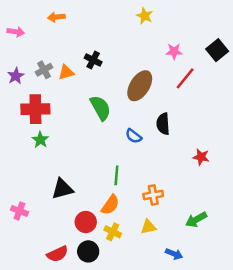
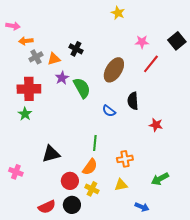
orange arrow: (56, 17) -> (26, 41), moved
purple star: (16, 76) -> (62, 78), moved
green star: (40, 140) -> (25, 114), moved
red star: (201, 157) -> (156, 125), moved

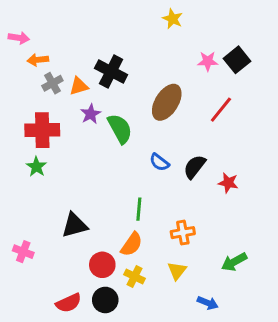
black square: (177, 41) -> (237, 60), moved
black cross: (76, 49) -> (111, 72), size x1.5
red line: (151, 64) -> (221, 110), moved
black semicircle: (133, 101) -> (195, 167), moved, turned 42
yellow triangle: (121, 185) -> (177, 271), turned -40

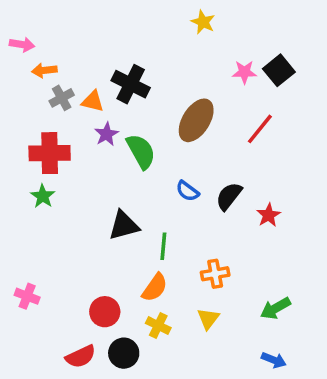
orange triangle: (79, 86) -> (93, 101), turned 30
red star: (228, 183) -> (269, 215), turned 30
black triangle: (74, 225) -> (124, 226), moved
red circle: (102, 265) -> (105, 312), moved
blue arrow: (208, 303) -> (274, 360), moved

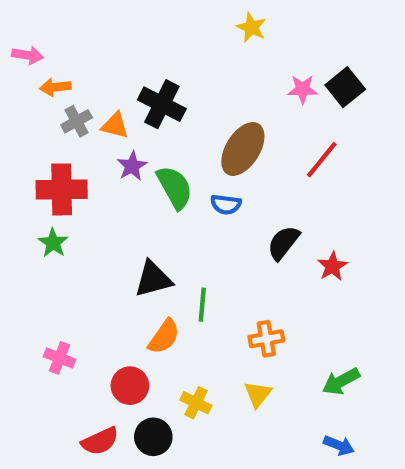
blue semicircle: (188, 191) -> (226, 204), moved, turned -30
orange semicircle: (155, 288) -> (164, 337), moved
pink cross: (27, 296) -> (59, 358), moved

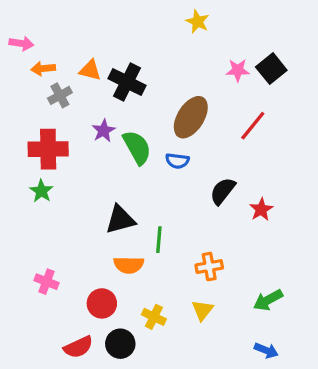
orange triangle: (115, 126) -> (90, 70), moved
orange semicircle: (164, 337) -> (129, 265), turned 56

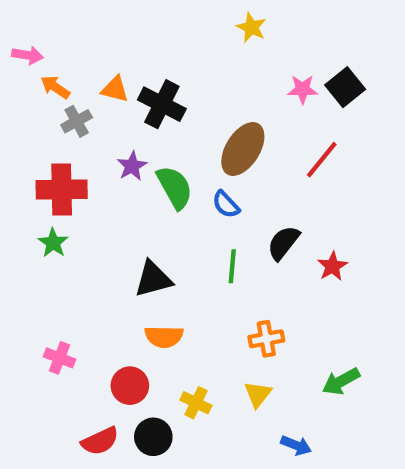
orange arrow: (43, 69) -> (55, 87), turned 40
blue semicircle: (177, 161) -> (226, 204), turned 40
green line: (159, 240) -> (232, 266), moved
blue arrow: (266, 350) -> (296, 445), moved

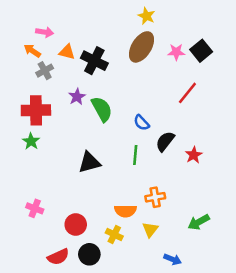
pink arrow: (28, 55) -> (45, 32), moved
brown ellipse: (243, 149) -> (142, 47), moved
blue semicircle: (226, 204) -> (142, 123), moved
orange semicircle: (164, 337) -> (125, 211), moved

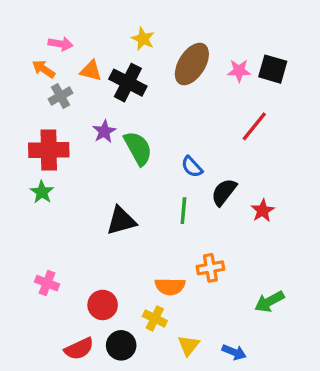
yellow star: (146, 16) -> (143, 39), moved
black square: (201, 51) -> (273, 69), turned -35
yellow triangle: (150, 229) -> (189, 345), moved

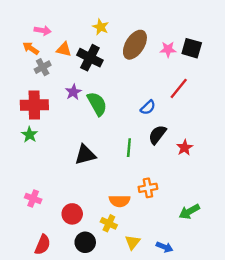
blue semicircle: (192, 167) -> (148, 107), moved, turned -91
red semicircle: (79, 349) -> (43, 245), moved, turned -42

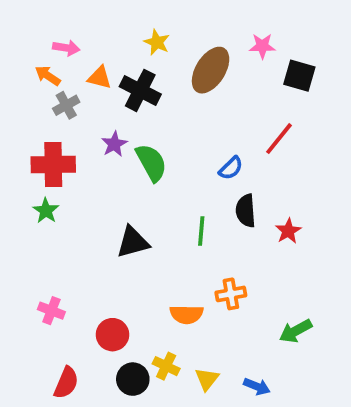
pink star: (168, 49) -> (262, 46), moved
black semicircle: (157, 135) -> (246, 211), turned -42
yellow cross: (109, 223) -> (166, 366), moved

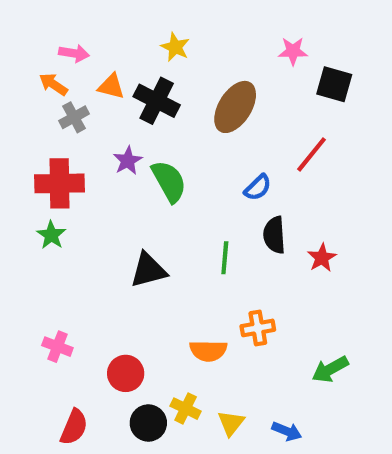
brown ellipse: (211, 70) -> (235, 107), moved

